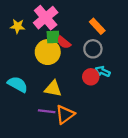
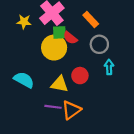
orange rectangle: (97, 26) -> (91, 20), moved
cyan arrow: (103, 71) -> (109, 67), turned 64
red circle: (91, 77) -> (80, 76), moved

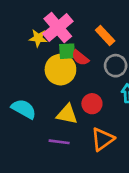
yellow star: (24, 22) -> (38, 38), moved
orange triangle: (71, 110) -> (102, 139), moved

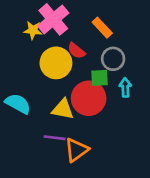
green square: (67, 51) -> (99, 78), moved
red circle: (92, 104) -> (89, 98), size x1.6
orange triangle: (102, 139) -> (76, 150), moved

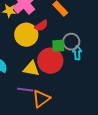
red semicircle: (76, 51) -> (41, 26), turned -72
gray circle: (113, 59) -> (71, 42), moved

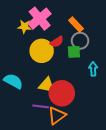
gray circle: (71, 42) -> (80, 41), moved
green square: (58, 46) -> (74, 52), moved
red circle: (50, 61) -> (62, 93), moved

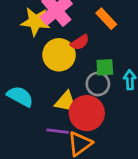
yellow star: (24, 27) -> (35, 21), size x1.5
gray circle: (80, 41) -> (98, 84), moved
green square: (74, 52) -> (105, 67), moved

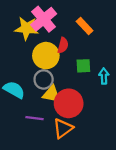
red semicircle: (80, 42) -> (63, 45), turned -42
gray circle: (98, 84) -> (44, 79), moved
purple line: (58, 131) -> (34, 118), moved

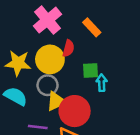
yellow star: (27, 28) -> (18, 63), moved
cyan arrow: (104, 76) -> (102, 83), moved
yellow triangle: (52, 94) -> (56, 101), turned -36

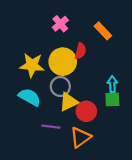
pink cross: (48, 20) -> (60, 24), size x0.6
green square: (91, 70) -> (112, 99), moved
red circle: (75, 111) -> (86, 111), size x0.7

